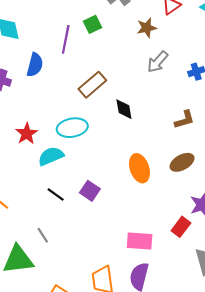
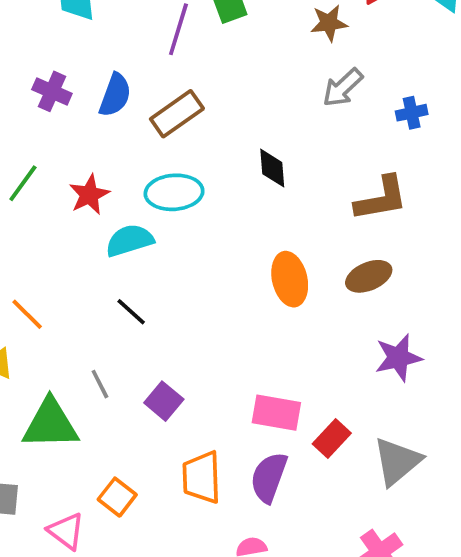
blue semicircle: (35, 65) -> (115, 95), moved
brown rectangle: (92, 85) -> (177, 114), moved
brown L-shape: (184, 120) -> (381, 199), size x1.4
purple square: (90, 191) -> (164, 401), moved
red rectangle: (181, 227) -> (332, 438), moved

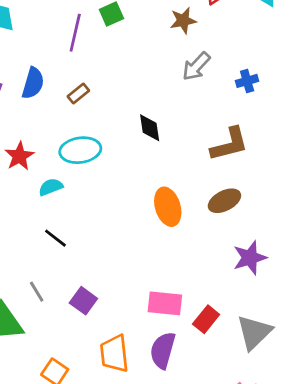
brown rectangle: (177, 114) -> (78, 94), size x0.6
cyan semicircle: (130, 240) -> (51, 187), size x0.7

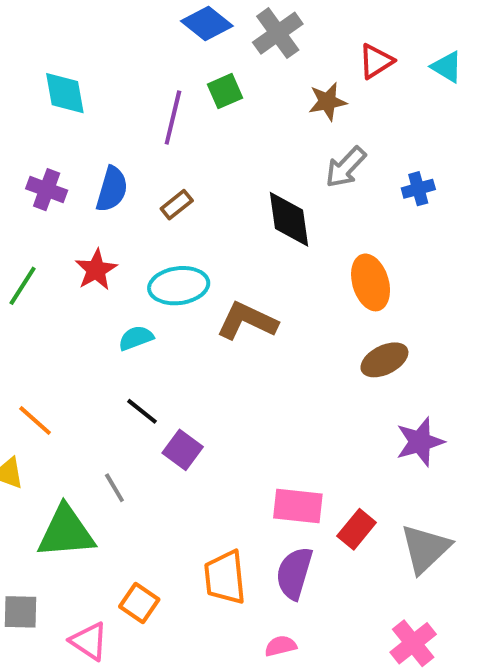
black diamond: (150, 128) -> (289, 219), moved, size x1.4
brown L-shape: (229, 144) -> (247, 321), moved, turned -141
red star: (19, 156) -> (96, 270), moved
orange ellipse: (168, 207) -> (371, 282), moved
purple square: (83, 301) -> (183, 450), moved

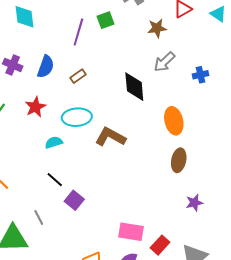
brown ellipse: (384, 360) -> (179, 160), turned -55
purple star: (420, 442) -> (194, 203), size x0.7

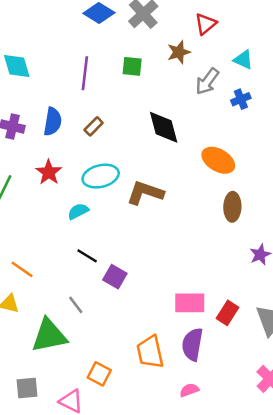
cyan triangle: (218, 14) -> (243, 60), moved
green square: (105, 20) -> (132, 66), moved, turned 36
gray arrow: (164, 62) -> (207, 81), moved
orange ellipse: (174, 121) -> (218, 160), turned -36

